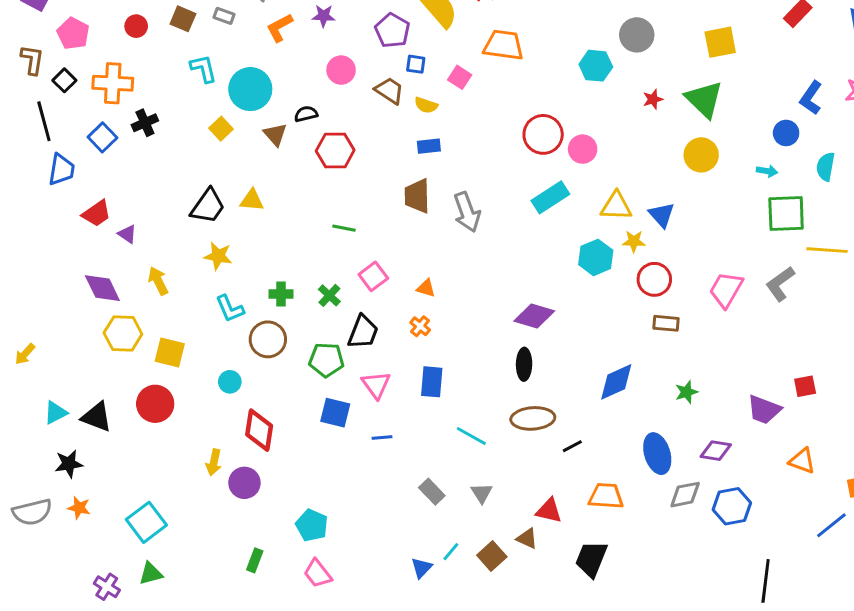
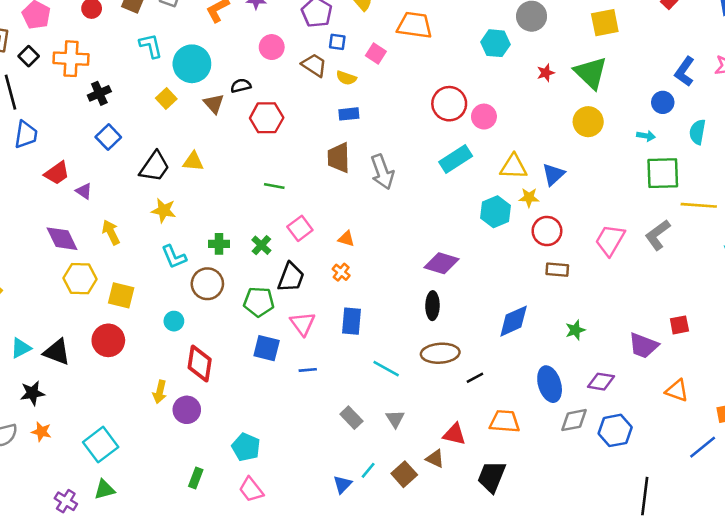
blue square: (102, 137) -> (108, 137), moved
blue triangle: (662, 215) -> (553, 174), turned 30

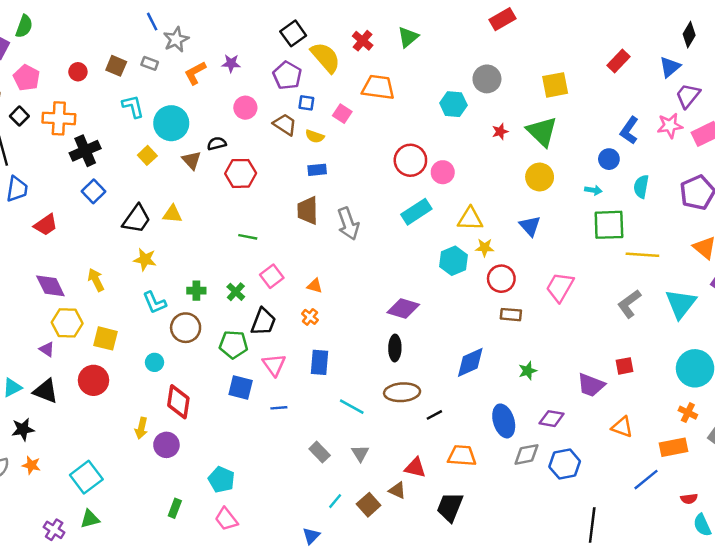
black cross: (99, 93) -> (85, 151), size x1.4
blue triangle: (553, 174) -> (530, 226), moved, turned -30
purple triangle: (84, 191) -> (47, 349), moved
gray L-shape: (658, 235) -> (629, 304), moved
blue triangle: (342, 484) -> (311, 536), moved

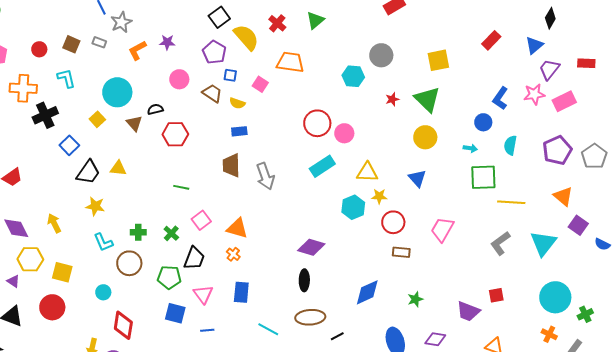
cyan L-shape: (133, 106) -> (66, 78), moved
blue square: (94, 191) -> (69, 145), moved
orange triangle: (315, 286) -> (237, 228), size x1.6

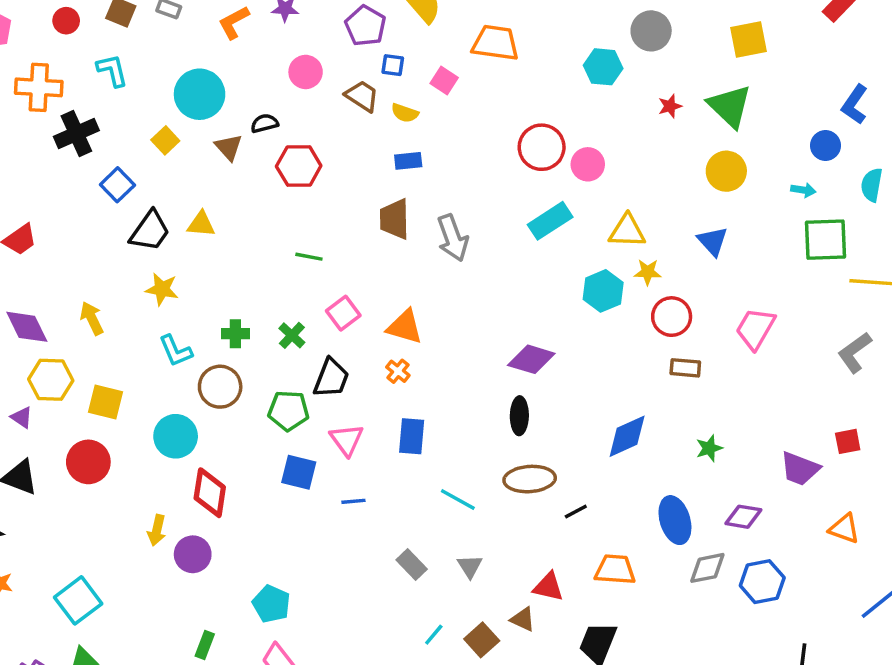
cyan circle: (103, 292) -> (176, 436), size x1.6

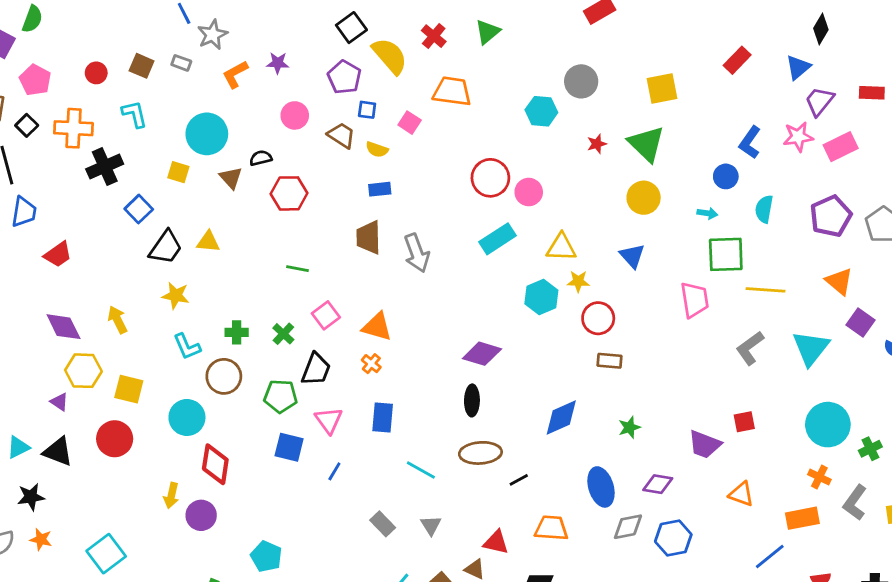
yellow square: (165, 140) -> (178, 172), turned -30
pink trapezoid: (755, 329) -> (695, 300), moved, turned 141
blue line: (353, 501) -> (334, 471), turned -54

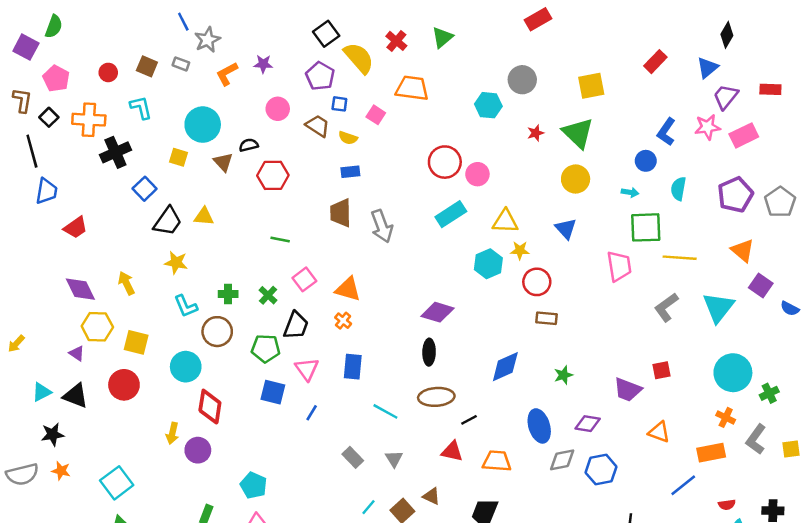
red triangle: (496, 542) -> (452, 451), moved

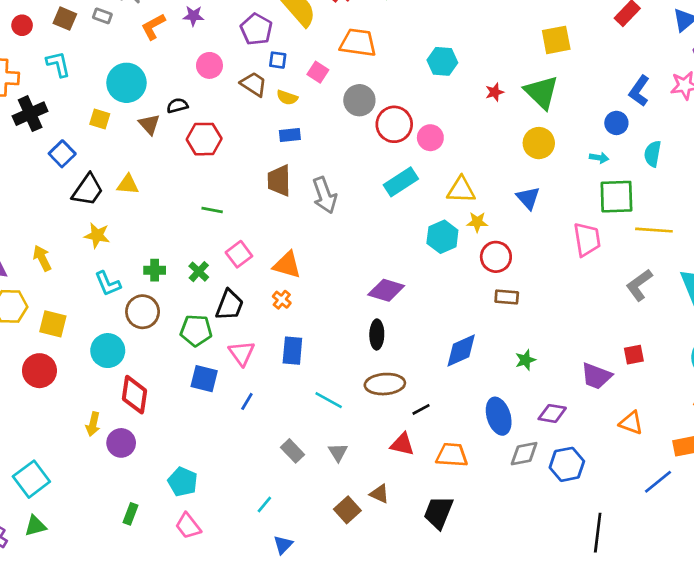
gray circle: (522, 80) -> (359, 100), moved
cyan line: (369, 507) -> (264, 505), moved

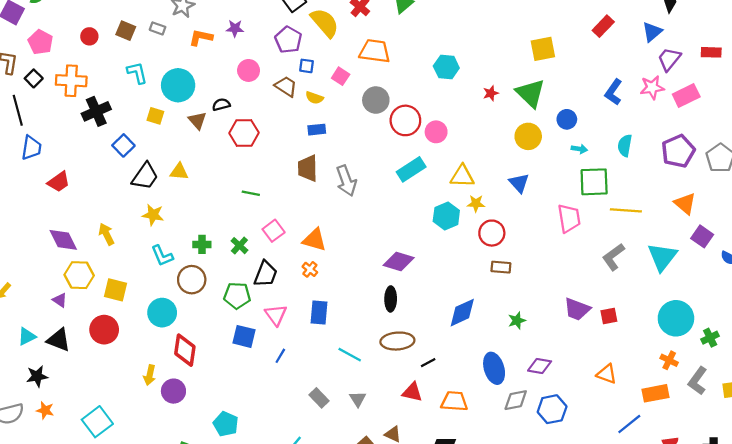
orange L-shape: (153, 27) -> (201, 37), turned 40
cyan L-shape: (58, 64) -> (137, 73), moved
blue circle: (616, 123) -> (567, 119), moved
purple trapezoid: (596, 376) -> (577, 309), moved

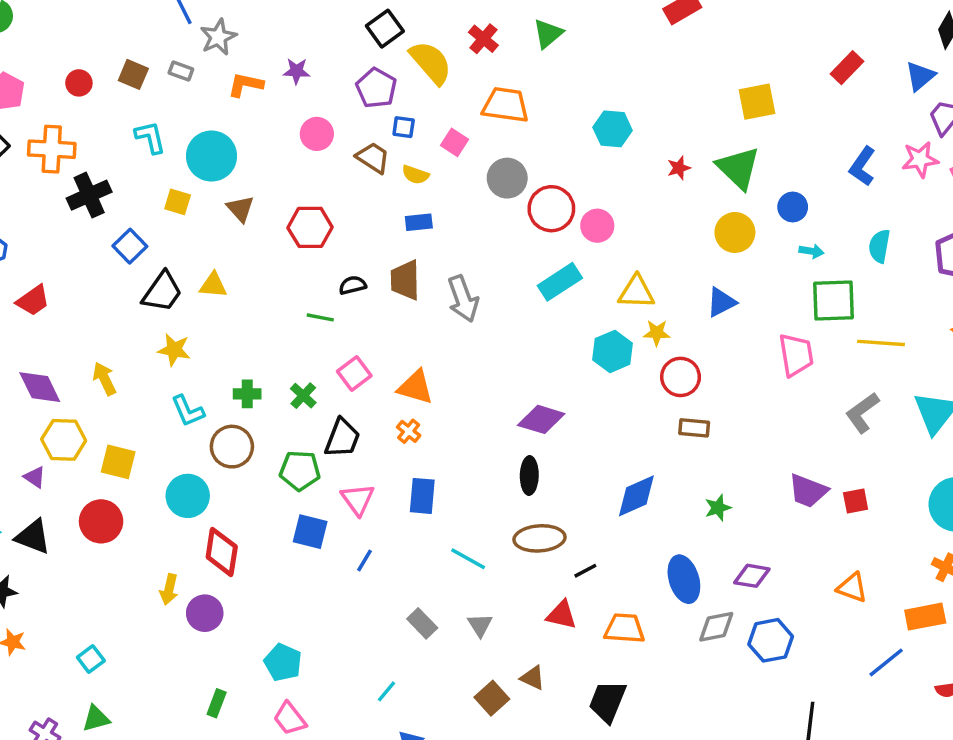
black semicircle: (221, 105) -> (353, 285), moved
blue triangle: (519, 183) -> (721, 302), turned 45
cyan square: (97, 422) -> (91, 659), size x0.6

